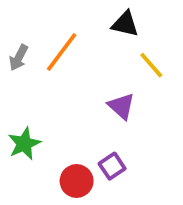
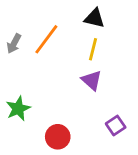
yellow line: (151, 65) -> (93, 49), moved, turned 55
purple square: (112, 166) -> (116, 126), moved

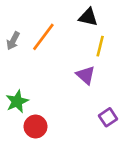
yellow line: (93, 49) -> (100, 46), moved
red circle: (58, 137) -> (36, 127), moved

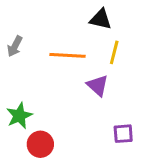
orange line: (43, 37) -> (67, 55), moved, turned 56
purple square: (108, 117) -> (123, 134), turned 30

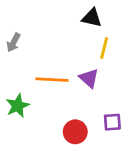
orange line: (67, 55) -> (52, 80), moved
red circle: (40, 144) -> (75, 132), moved

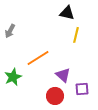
purple triangle: (89, 78) -> (63, 75), moved
orange line: (52, 80) -> (38, 58), turned -35

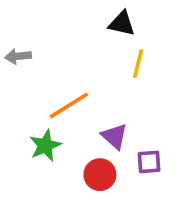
gray arrow: (10, 31) -> (18, 56), turned 56
green star: (13, 77) -> (45, 145), moved

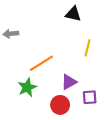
yellow line: (138, 64) -> (87, 48), moved
purple triangle: (114, 136) -> (69, 82), turned 49

